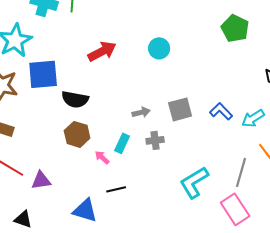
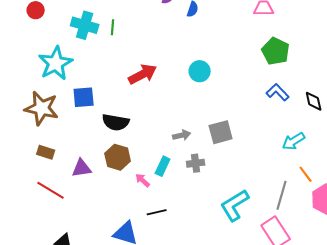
blue square: (43, 74) -> (84, 97), size x0.7
blue L-shape: (221, 111) -> (278, 92), moved
purple triangle: (41, 180) -> (82, 168), moved

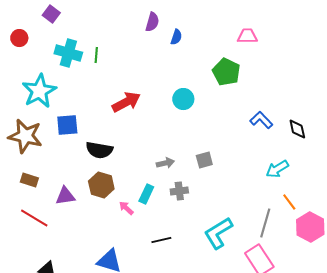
green pentagon: (276, 51) -> (226, 72), moved
gray square: (221, 132) -> (204, 160), size x0.7
black line: (157, 212) -> (161, 240), moved

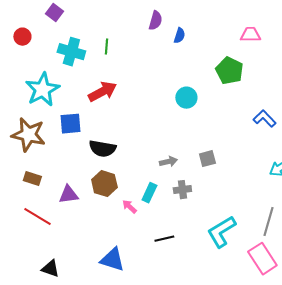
green line: (96, 55) -> (106, 47), moved
red arrow: (126, 102) -> (102, 92), moved

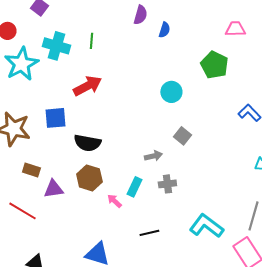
cyan star: (42, 90) -> (21, 64), moved
gray square: (207, 159) -> (182, 136), moved, turned -36
brown rectangle: (32, 179) -> (31, 170), moved
cyan L-shape: (221, 232) -> (206, 226), turned 68

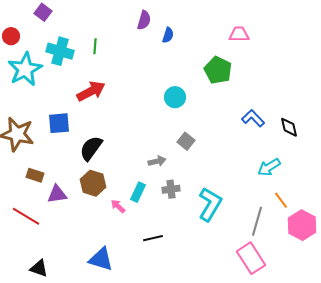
black semicircle: (87, 143) -> (91, 148), turned 116
cyan L-shape: (206, 226) -> (210, 204), moved, turned 84

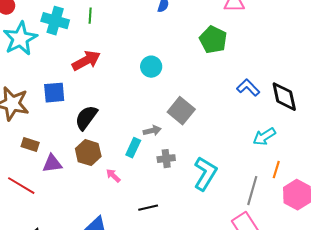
cyan circle: (175, 97) -> (151, 67), moved
black diamond: (289, 127) -> (284, 97), size x1.5
gray square: (186, 141) -> (181, 111), size x1.5
cyan rectangle: (138, 192) -> (133, 148), moved
orange line: (281, 200) -> (276, 170), turned 54

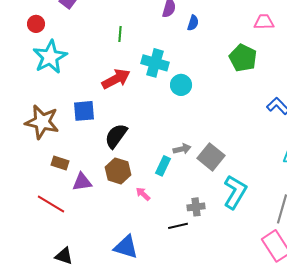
cyan cross: (55, 21) -> (155, 63), moved
gray square: (181, 111) -> (211, 157), moved
gray cross: (166, 159) -> (196, 207), moved

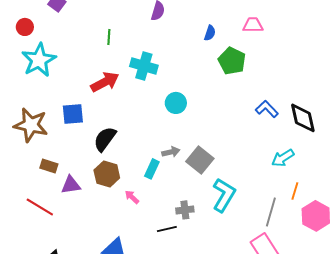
blue semicircle: (193, 23) -> (210, 33), moved
cyan circle: (181, 85) -> (176, 103), moved

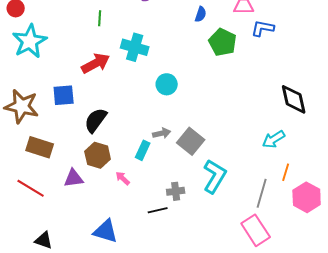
blue L-shape: (267, 109) -> (263, 28), moved, turned -35
brown rectangle: (49, 166) -> (40, 147), size x1.5
purple triangle: (71, 185) -> (74, 178), moved

